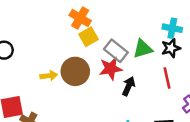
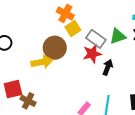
brown circle: (75, 71) -> (55, 48), moved
yellow arrow: (49, 76) -> (42, 62), size x1.5

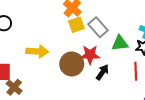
gray rectangle: (96, 39) -> (98, 27), moved
brown circle: (55, 48) -> (72, 64), moved

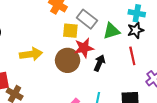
yellow square: (76, 25) -> (70, 31), moved, turned 35

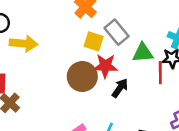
yellow arrow: (31, 54) -> (24, 43), moved
red line: (132, 56) -> (160, 73), moved

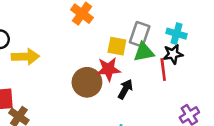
gray rectangle: (116, 32) -> (140, 34), moved, turned 65
yellow square: (94, 41) -> (117, 46), moved

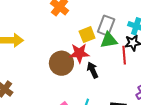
yellow square: (117, 46) -> (87, 35), turned -35
black arrow: (125, 89) -> (93, 70), turned -56

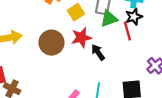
yellow square: (87, 35) -> (76, 12), moved
brown circle: (61, 63) -> (51, 43), moved

